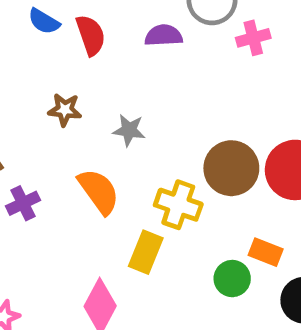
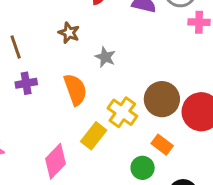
orange rectangle: (266, 252) -> (162, 145), moved

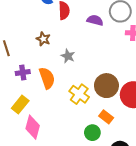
purple cross: (26, 83) -> (23, 72), moved
yellow rectangle: (94, 136) -> (20, 104), moved
pink diamond: (56, 161) -> (33, 127), turned -30

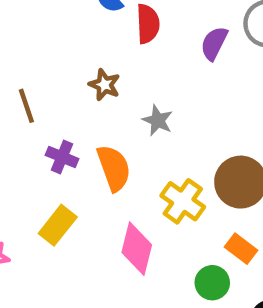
purple semicircle: (95, 20) -> (214, 43), turned -77
purple cross: (23, 72) -> (62, 157), turned 32
pink diamond: (33, 127) -> (137, 249), moved

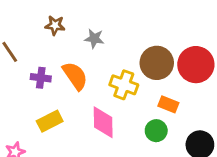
yellow rectangle: (58, 225) -> (50, 121), turned 40

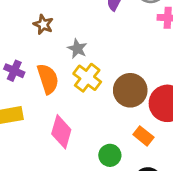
yellow cross: (124, 85) -> (87, 78), moved
orange rectangle: (168, 104) -> (143, 136), moved

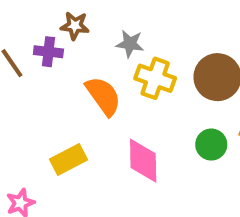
purple cross: (14, 71) -> (48, 52), moved
green circle: (110, 155) -> (211, 145), moved

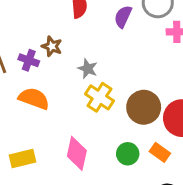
orange semicircle: (103, 96) -> (34, 99), moved, turned -48
yellow rectangle: (68, 160) -> (23, 159), moved

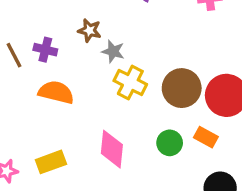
brown star: (52, 46) -> (90, 30), moved

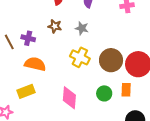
gray star: (113, 51) -> (82, 28), moved
orange rectangle: (206, 137) -> (126, 90), turned 64
yellow rectangle: (51, 162) -> (26, 91), moved

